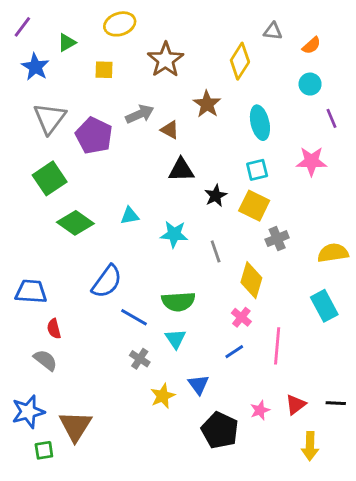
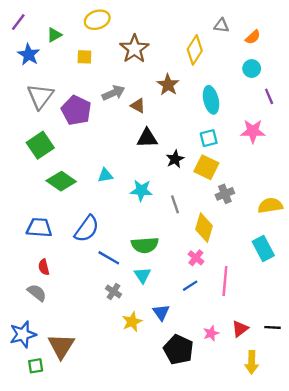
blue trapezoid: (31, 292) -> (39, 228), moved

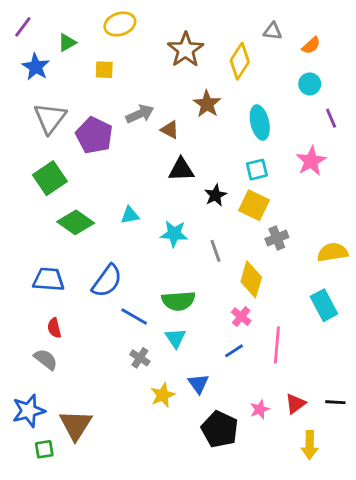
brown star: (134, 49) -> (186, 50), moved
pink star: (253, 131) -> (311, 161), turned -30

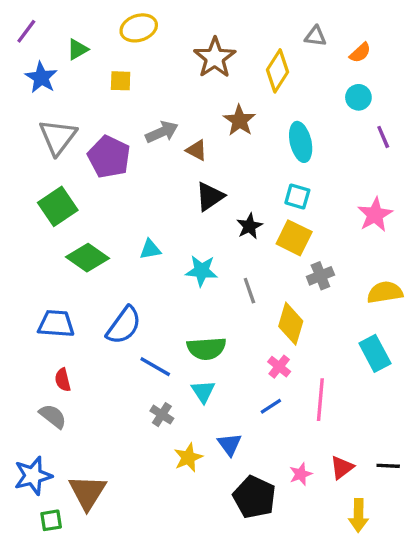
pink star: (311, 161) -> (375, 215), moved
black triangle: (181, 170) -> (210, 196), turned -32
cyan square: (257, 170) -> (297, 196), turned 30

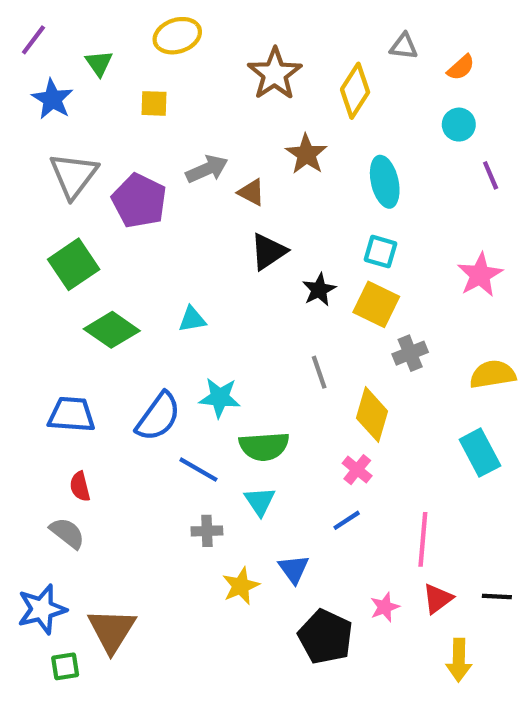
green triangle: (78, 49) -> (99, 63), turned -35
cyan star: (201, 271) -> (220, 398), moved
pink line: (320, 400) -> (423, 539), moved
gray cross: (162, 415) -> (207, 531), turned -35

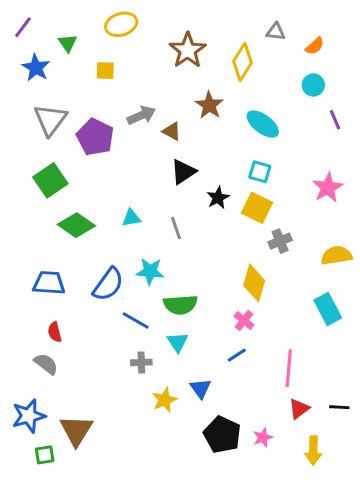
cyan ellipse: (385, 182) -> (263, 124), turned -40
gray line: (319, 372) -> (176, 228), moved
pink star: (385, 607) -> (263, 438), moved

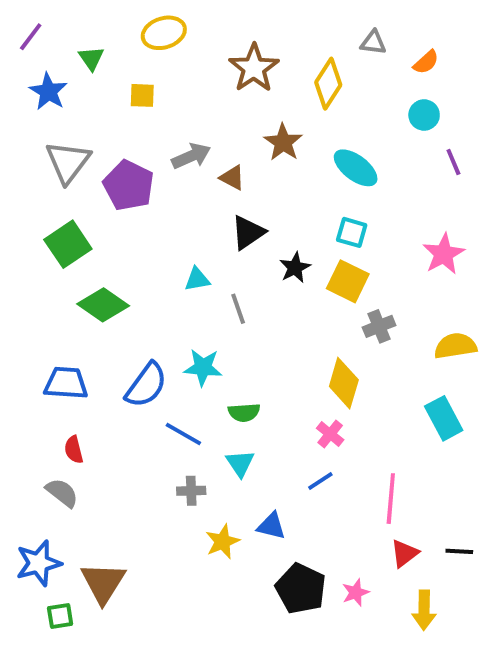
cyan triangle: (131, 218) -> (197, 279), moved
green semicircle: (180, 305) -> (244, 412), size x0.7
blue triangle: (201, 388) -> (271, 526), turned -40

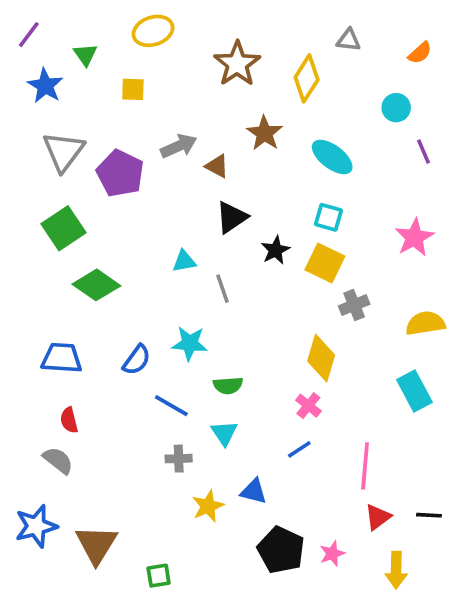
orange semicircle: (426, 62) -> (420, 53), moved
blue semicircle: (146, 385) -> (137, 360), size x0.7
green square: (60, 616) -> (159, 576), moved

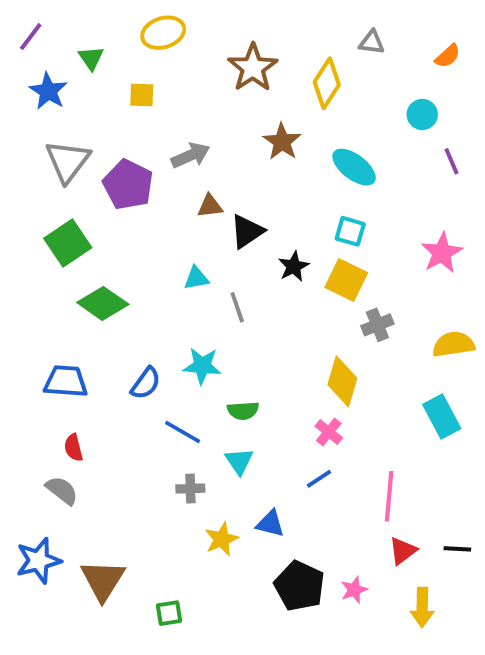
brown triangle: (217, 166) -> (210, 206), moved, turned -35

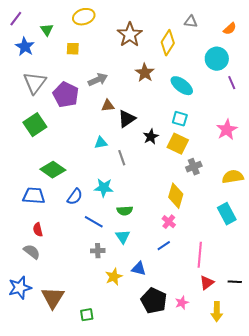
cyan circle: (422, 114) -> (217, 59), size x1.5
green diamond: (103, 303) -> (53, 170), moved

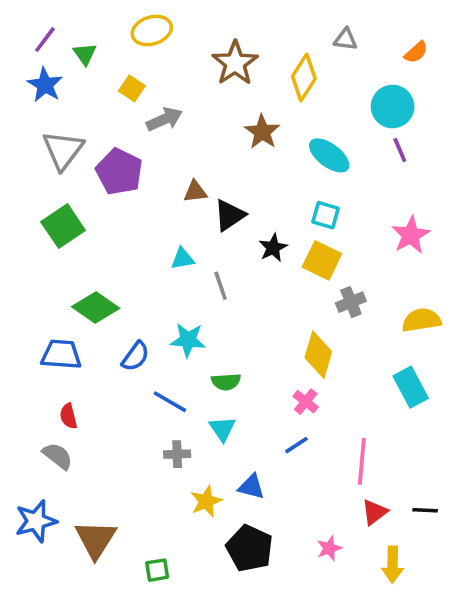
purple line: (16, 19) -> (45, 40), moved
yellow square: (73, 49) -> (132, 88), turned 32
gray arrow: (98, 80) -> (164, 119), moved
purple line: (232, 83) -> (400, 150), moved
black pentagon: (154, 301) -> (250, 548), moved

